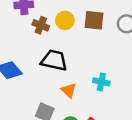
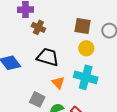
yellow circle: (65, 20) -> (86, 48), moved
cyan cross: (101, 82) -> (86, 77), size x1.6

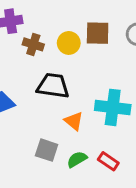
yellow circle: (86, 48) -> (69, 43), moved

